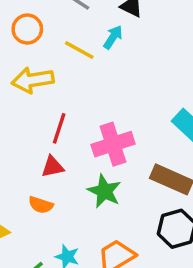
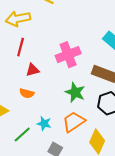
red line: (59, 128) -> (21, 47), moved
green star: (104, 191) -> (75, 92), moved

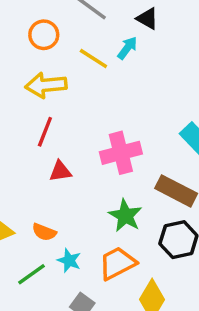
orange semicircle: (27, 93) -> (44, 232), moved

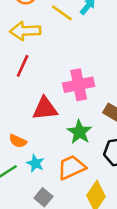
red triangle: (60, 171) -> (45, 108), moved, size x1.5

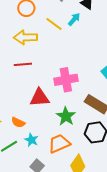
red line: (23, 66) -> (23, 64), turned 60

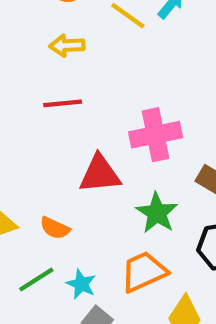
yellow arrow: (25, 37) -> (67, 46), size x0.7
cyan star: (31, 140) -> (81, 284), moved

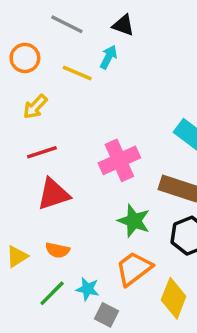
yellow arrow: (67, 46) -> (35, 107), turned -32
red triangle: (100, 174) -> (53, 194), moved

